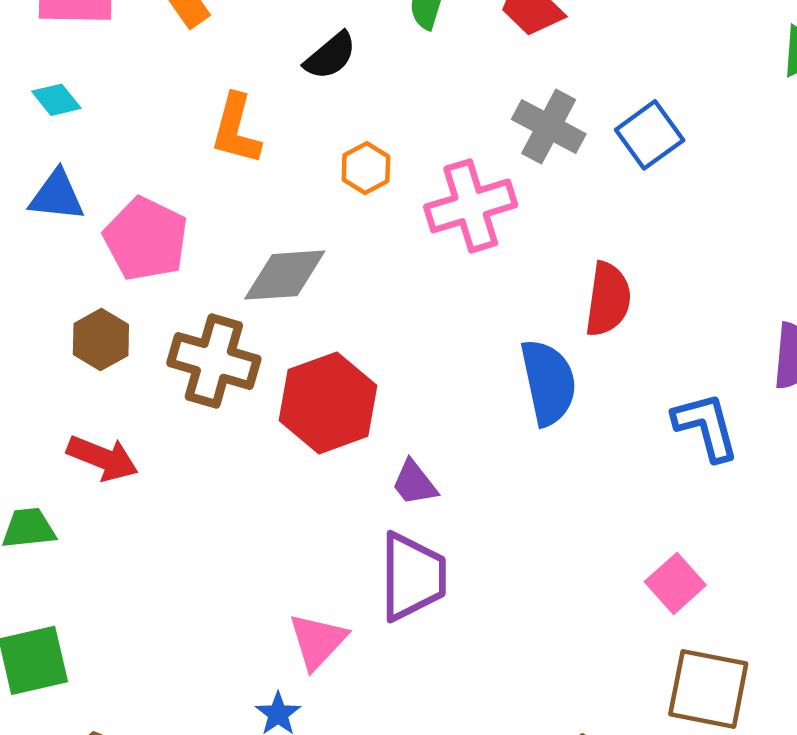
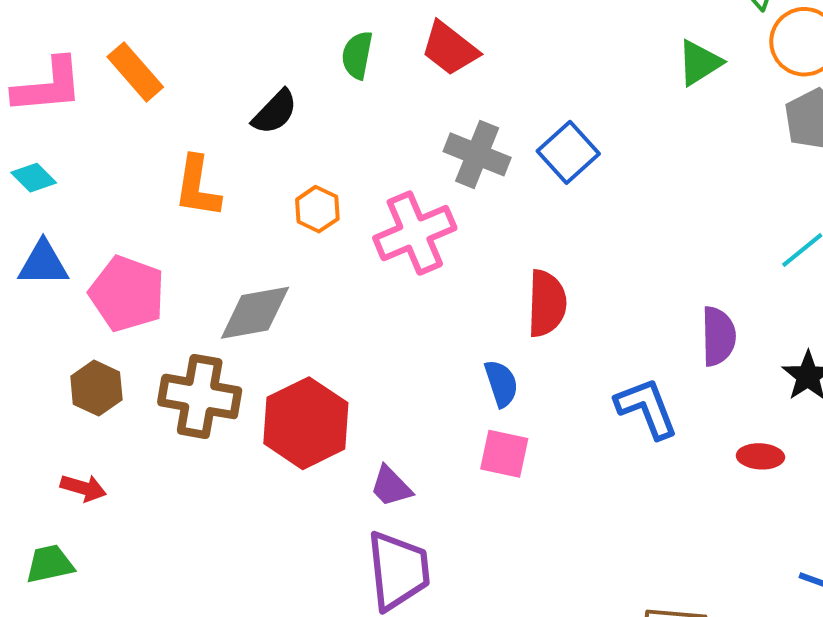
blue semicircle: (548, 382) -> (501, 384), size x0.6
red arrow: (103, 458) -> (83, 488), moved, size x0.7
pink square: (675, 583) -> (504, 454), moved, turned -30

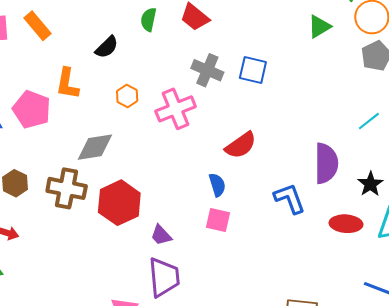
blue square: (568, 152) -> (253, 70), turned -36
pink pentagon: (127, 294) -> (32, 109), moved
red semicircle: (547, 303) -> (241, 145), turned 52
purple semicircle: (718, 336) -> (326, 163), size x1.4
red ellipse: (760, 456) -> (346, 224), size x1.4

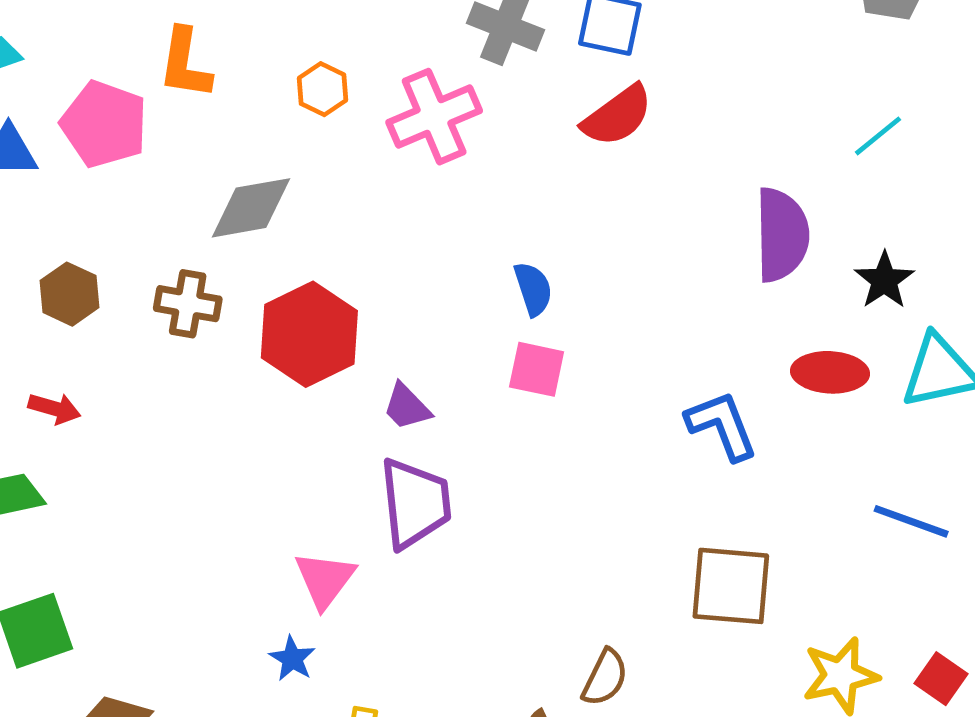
red semicircle: (241, 145) -> (617, 116), moved
brown cross: (67, 188) -> (188, 304), size x0.7
blue L-shape: (290, 198) -> (722, 425), moved

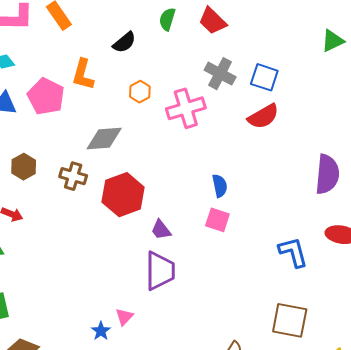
pink triangle: (325, 580) -> (124, 317), moved, size x0.7

